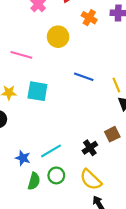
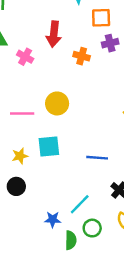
yellow circle: (58, 37) -> (57, 103), moved
blue line: (84, 77) -> (97, 158), moved

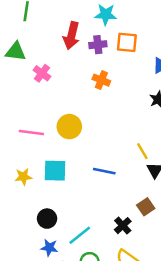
red arrow: (54, 34) -> (71, 36), moved
purple cross: (110, 43) -> (98, 45), moved
blue line: (97, 158) -> (104, 171), moved
black circle: (16, 186) -> (47, 219), moved

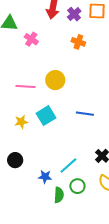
purple cross: (98, 45) -> (74, 14), turned -32
cyan square: (55, 171) -> (46, 116), turned -30
black circle: (47, 219) -> (15, 160), moved

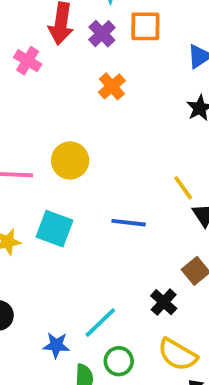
pink cross: (31, 39) -> (28, 61), moved
orange cross: (78, 42) -> (112, 86), turned 32
cyan square: (46, 116) -> (55, 229), turned -36

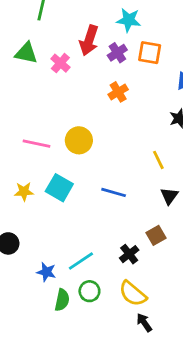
yellow line: (183, 188) -> (158, 160), moved

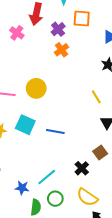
purple cross: (117, 53) -> (58, 29), moved
blue line: (114, 192) -> (55, 131), moved

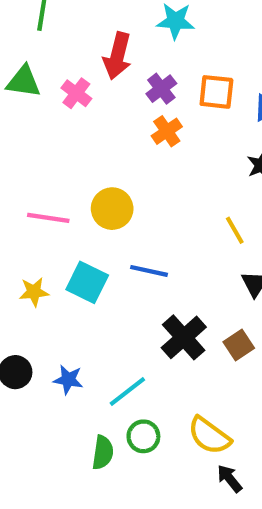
orange square: (82, 19) -> (216, 92), moved
blue line: (55, 131) -> (149, 271), moved
black cross: (82, 168) -> (184, 337), moved, size x1.5
blue star: (22, 188) -> (68, 380), moved

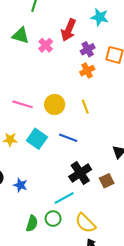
yellow line: (235, 230) -> (85, 107), moved
cyan line: (127, 391) -> (64, 198), moved

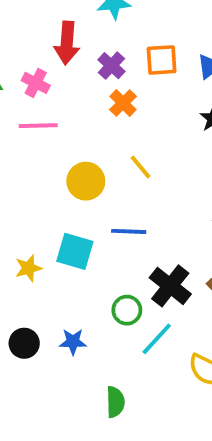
pink line: (23, 104) -> (38, 126), moved
green circle: (53, 219) -> (127, 310), moved

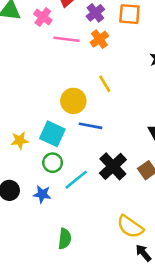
pink line: (38, 126) -> (67, 39), moved
yellow circle: (86, 181) -> (73, 101), moved
green circle: (127, 310) -> (53, 163), moved
cyan line: (157, 339) -> (76, 180), moved

